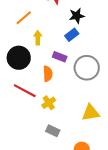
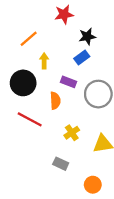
yellow cross: (49, 103) -> (72, 133), moved

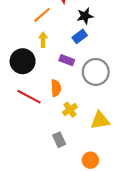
orange line: (29, 39) -> (42, 15), moved
orange semicircle: (55, 101) -> (56, 88), moved
gray rectangle: (61, 164) -> (59, 140), turned 40

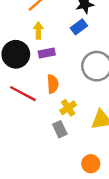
purple rectangle: (67, 60) -> (47, 53), moved, turned -32
gray rectangle: (59, 140) -> (60, 129), moved

